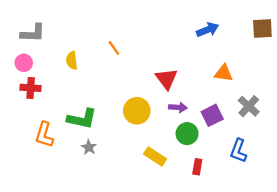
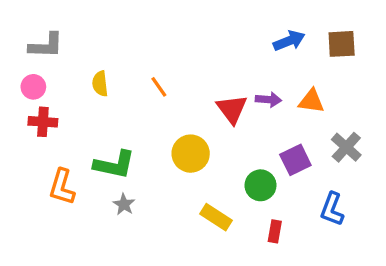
brown square: (262, 29) -> (342, 44), moved
orange line: (114, 48) -> (159, 87), moved
purple arrow: (178, 107) -> (268, 100), moved

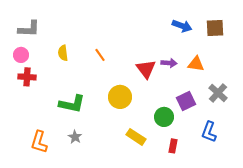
blue arrow: (289, 41) -> (182, 26), turned 42
orange L-shape: (62, 187) -> (39, 142), moved
gray star: (124, 204) -> (75, 137), moved

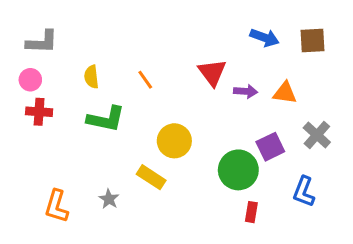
red triangle: (146, 69) -> (212, 72), moved
green L-shape: (72, 104) -> (106, 119), moved
green circle: (164, 117) -> (238, 170), size x1.4
yellow rectangle: (136, 137) -> (151, 177), moved

